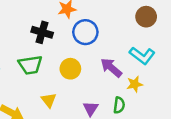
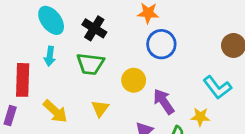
black cross: (42, 32) -> (94, 28), moved
purple arrow: (111, 68) -> (164, 102), moved

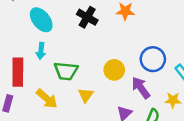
black cross: (94, 28) -> (87, 17), moved
blue circle: (161, 44) -> (153, 59), moved
green trapezoid: (90, 64) -> (66, 71), moved

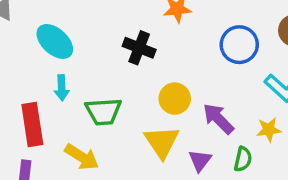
black cross: (87, 17) -> (139, 48), moved
blue circle: (153, 59) -> (239, 45), moved
yellow triangle: (86, 95) -> (162, 142), moved, size x1.5

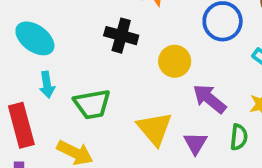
yellow circle: (175, 99) -> (175, 61), moved

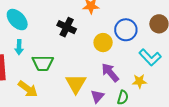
yellow circle: (175, 61) -> (103, 43), moved

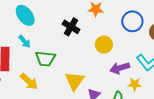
blue circle: (126, 30) -> (132, 21), moved
cyan arrow: (19, 47) -> (25, 42), turned -48
purple arrow: (110, 73) -> (120, 68), moved, turned -72

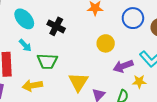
black cross: (71, 27) -> (56, 26), moved
yellow arrow: (29, 82) -> (32, 86), turned 132

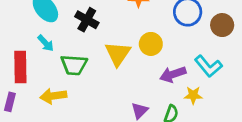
yellow triangle: (78, 82) -> (118, 54), moved

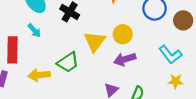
green trapezoid: (74, 65) -> (68, 62), moved, turned -40
purple arrow: (173, 74) -> (125, 59), moved
yellow star: (193, 95) -> (176, 81), moved

